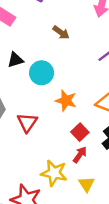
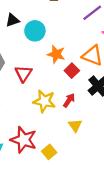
red square: (80, 132) -> (72, 71), moved
yellow star: (54, 173) -> (44, 101), moved

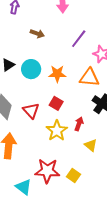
orange star: (56, 54) -> (57, 74), moved
red square: (72, 71) -> (56, 103), moved
yellow star: (44, 101) -> (57, 131), turned -30

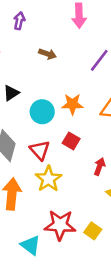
cyan circle: (31, 69) -> (42, 112), moved
yellow star: (57, 131) -> (48, 179), moved

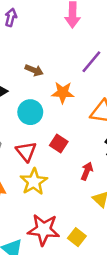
brown arrow: (48, 54) -> (34, 70), moved
orange star: (72, 104) -> (63, 93), moved

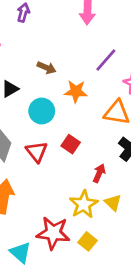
yellow star: (34, 182) -> (84, 204), moved

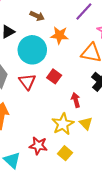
cyan circle: (42, 111) -> (32, 50), size x1.4
red arrow: (99, 173) -> (76, 100), turned -40
red star: (53, 233) -> (38, 146), size x0.7

